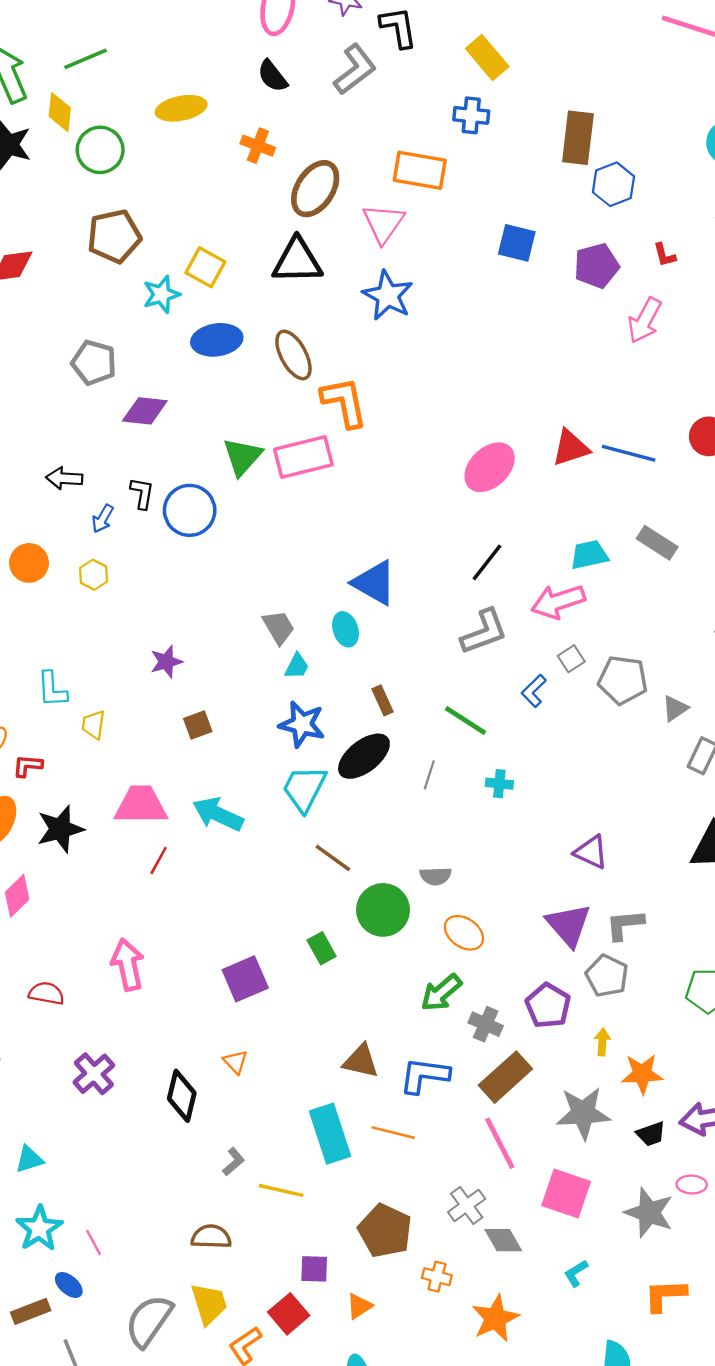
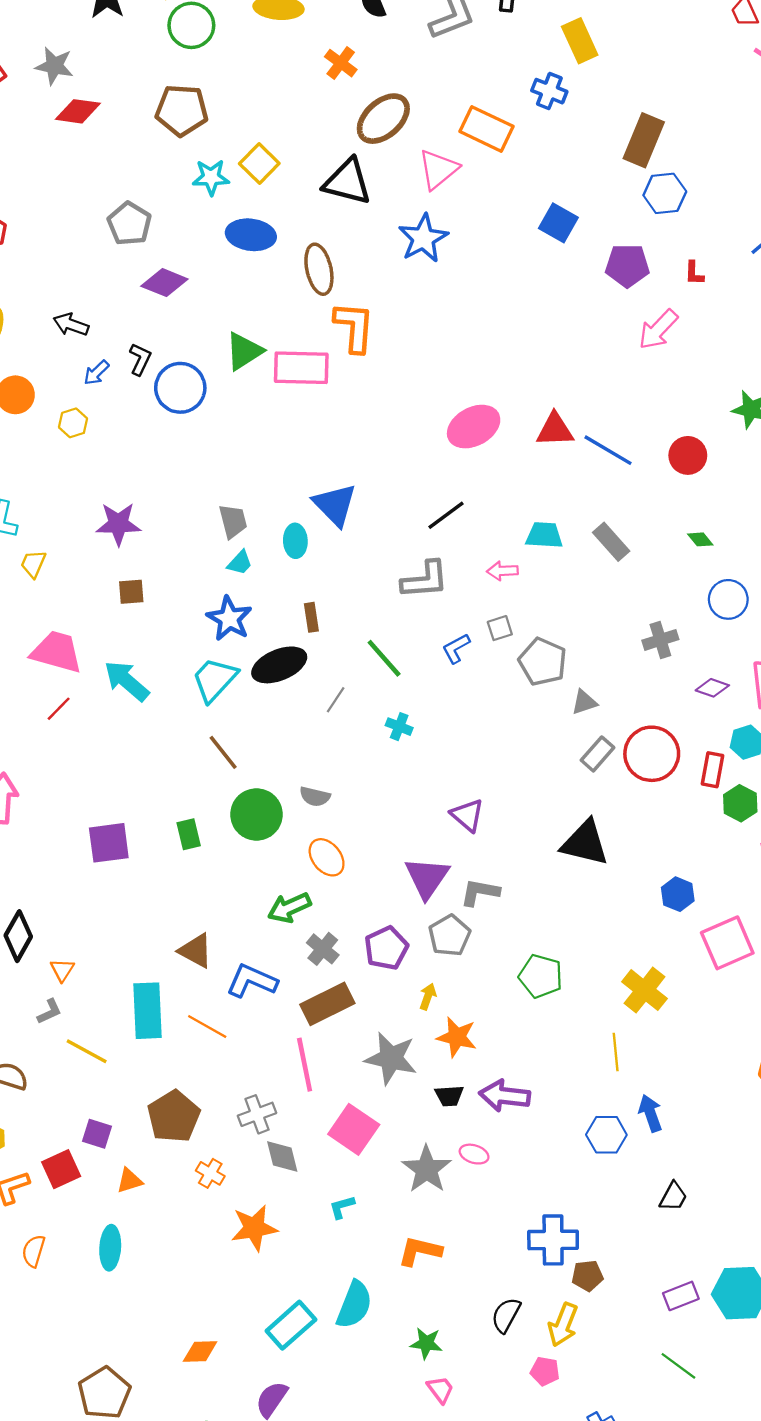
pink arrow: (558, 602) -> (502, 571), size x0.6
purple star: (166, 662) -> (118, 524), size x1.4
orange triangle: (235, 1062) -> (62, 970), moved

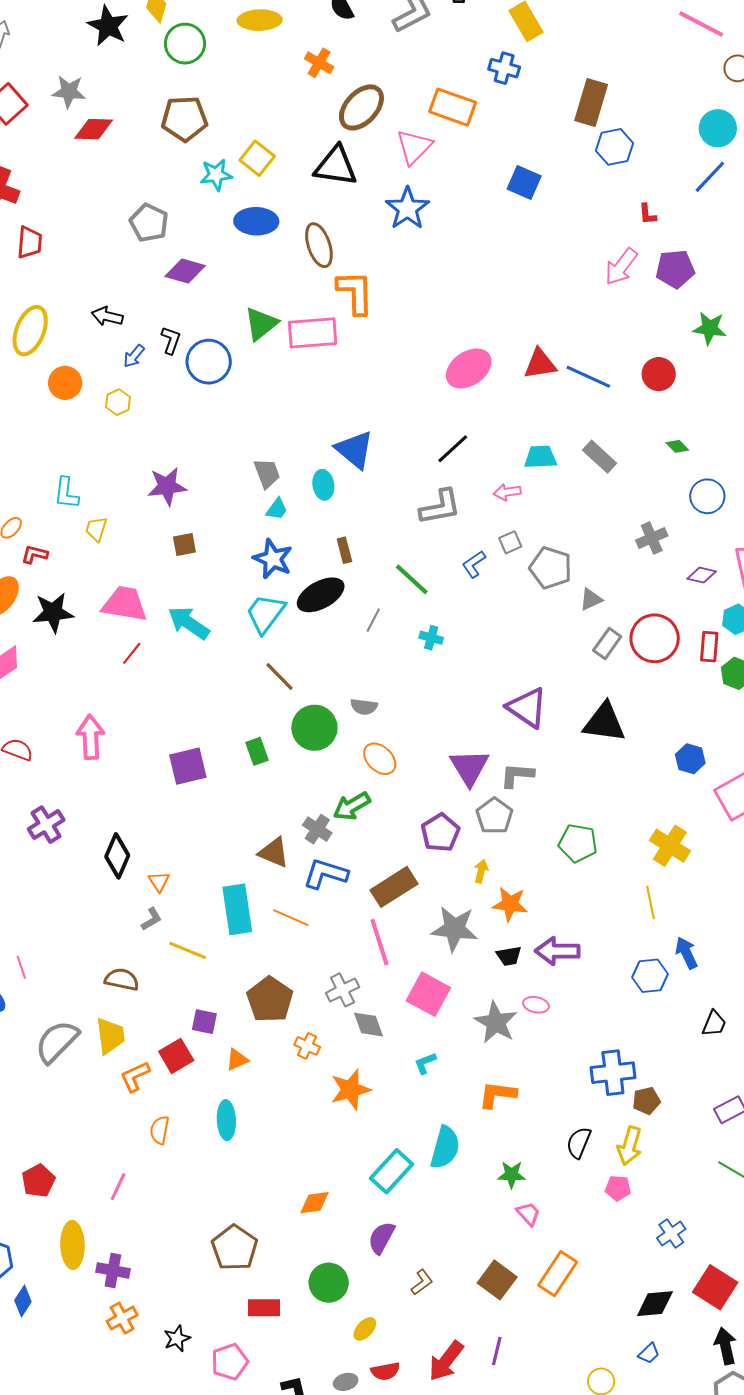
purple pentagon: (627, 265) -> (675, 269), moved
purple triangle: (467, 815) -> (527, 708), moved, size x1.4
gray cross: (323, 949) -> (317, 829), moved

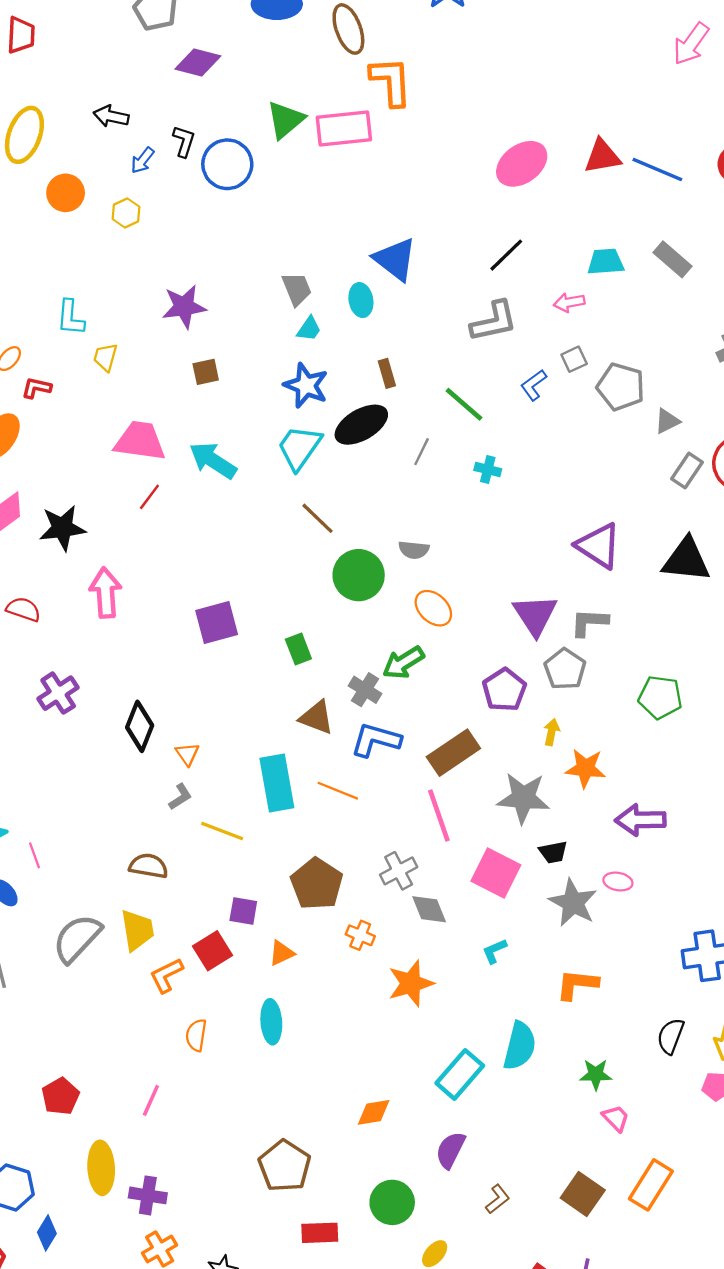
black star: (53, 613) -> (62, 528), moved
green rectangle: (257, 751) -> (298, 649), moved
black trapezoid: (509, 956) -> (553, 852), moved

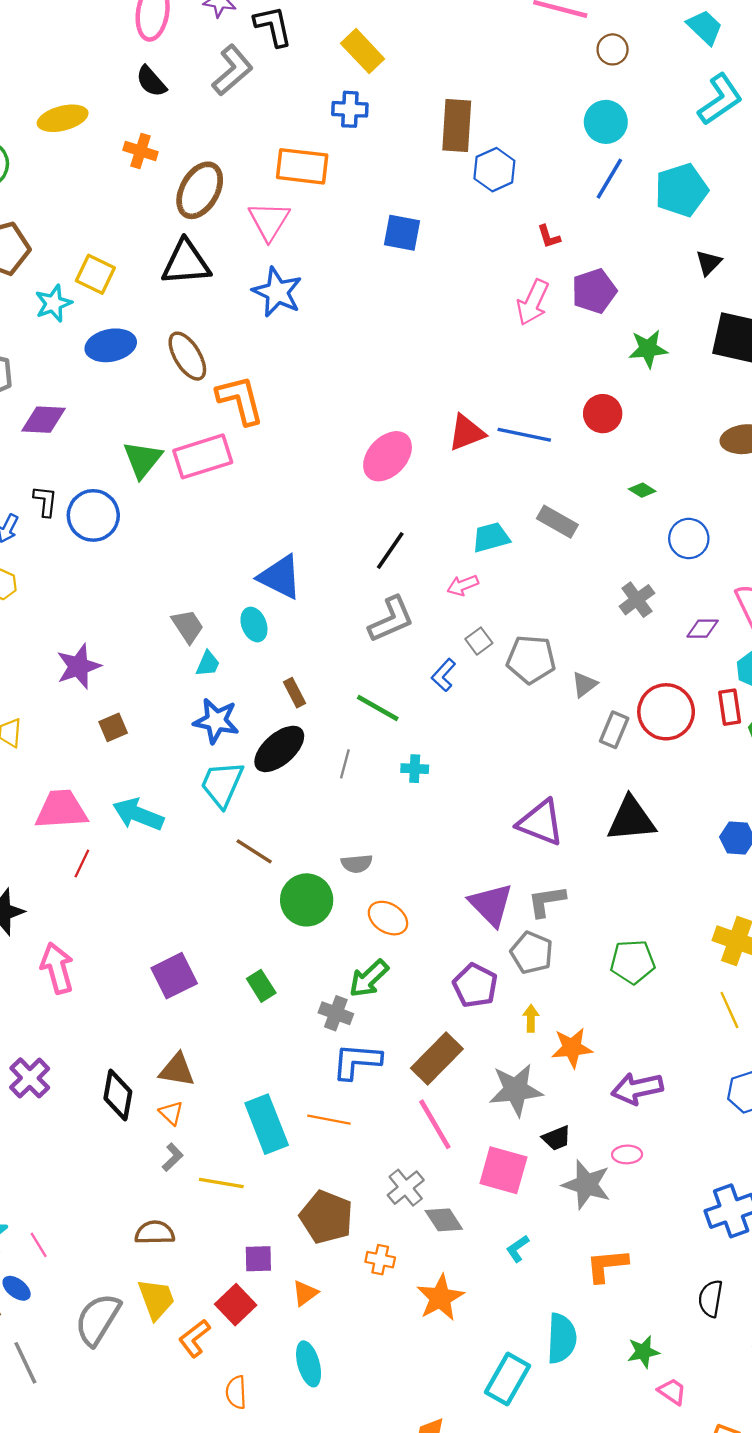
brown triangle: (317, 718) -> (177, 1070), moved

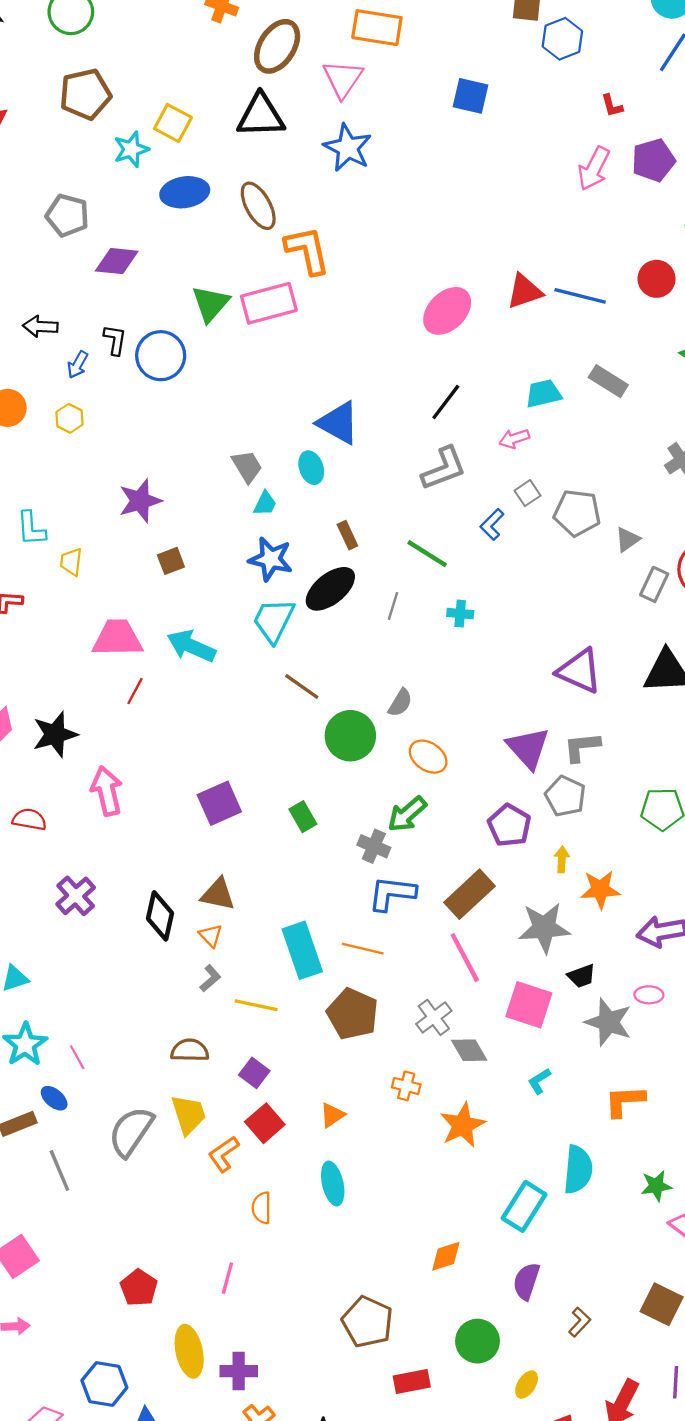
gray semicircle: (357, 864) -> (400, 703), turned -56
brown pentagon: (326, 1217) -> (353, 1014), moved
purple square: (258, 1259) -> (254, 1073), moved, turned 36

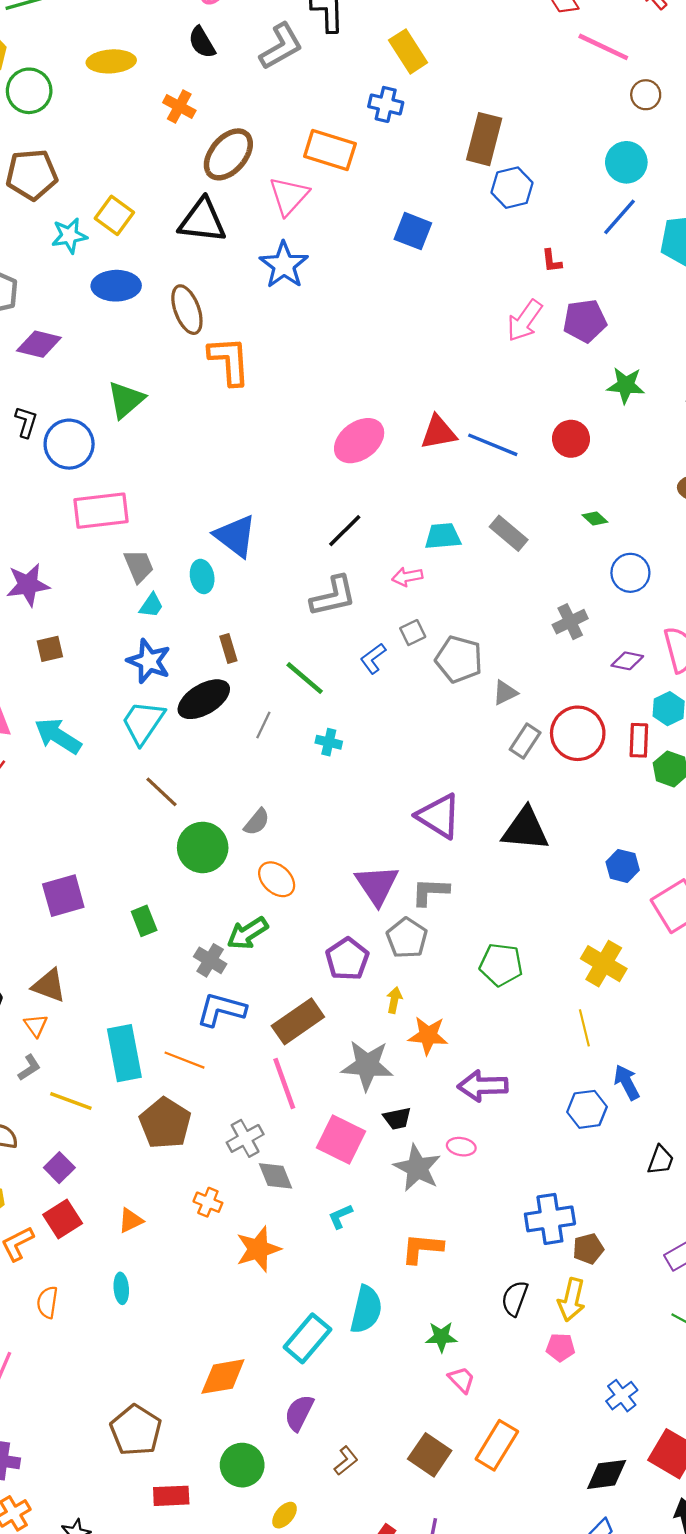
pink rectangle: (269, 303) -> (101, 511), moved
cyan ellipse: (333, 1183) -> (121, 1288), size x0.7
orange diamond: (446, 1256) -> (223, 1377), size x1.4

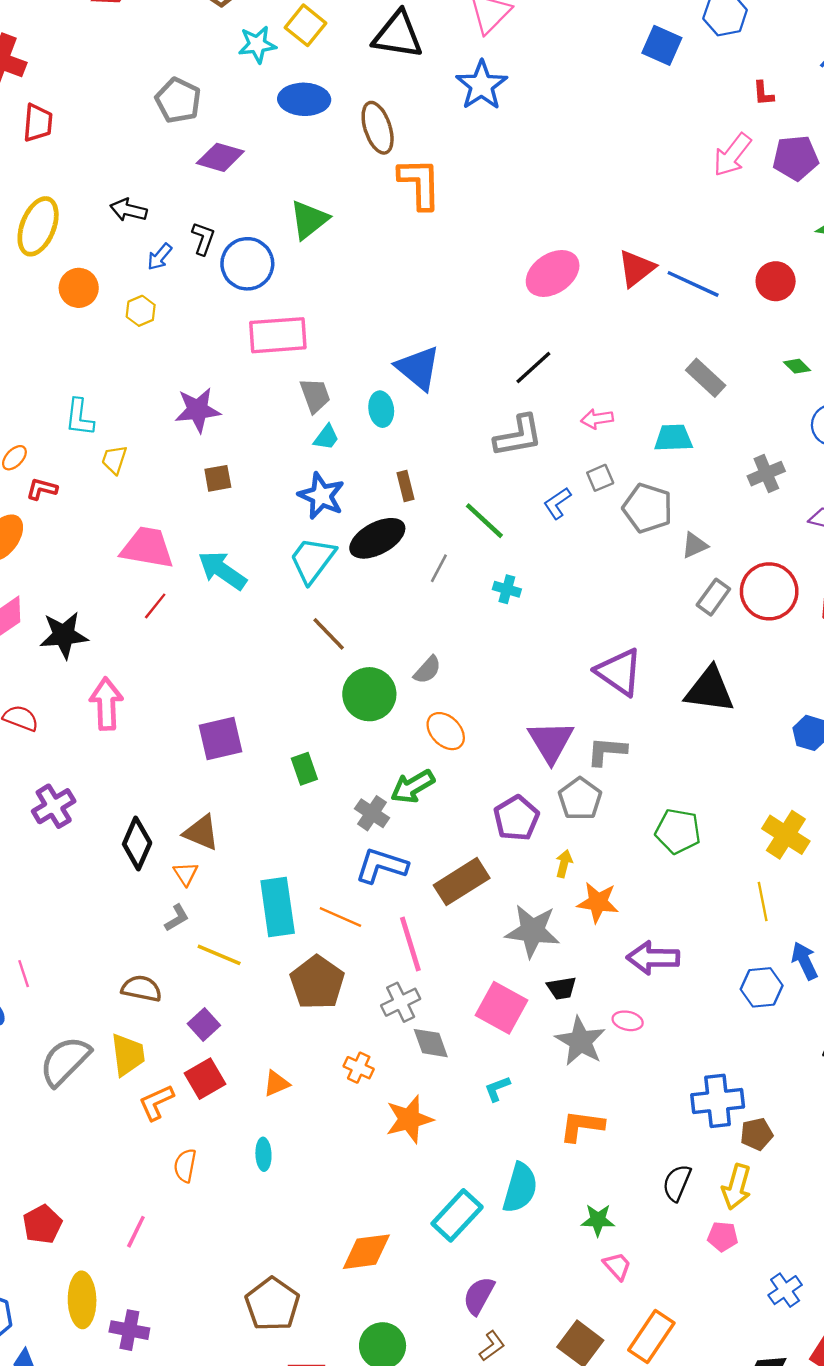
blue square: (413, 231) -> (662, 45), moved
red triangle: (438, 432) -> (636, 268), turned -30
cyan trapezoid: (443, 536) -> (673, 438), moved
pink line: (284, 1084) -> (410, 944), moved
purple semicircle: (299, 1413) -> (479, 1296), moved

